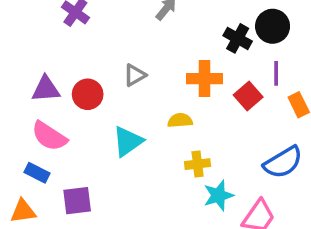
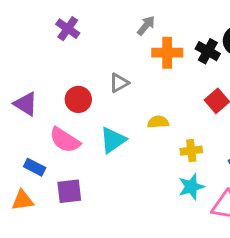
orange cross: (205, 79) -> (167, 53), moved
purple triangle: (46, 89) -> (26, 104), moved, turned 36
pink semicircle: (49, 136) -> (65, 140), moved
yellow cross: (198, 164) -> (191, 151), moved

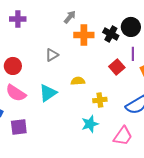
purple cross: (68, 29) -> (18, 19), turned -35
red circle: (78, 99) -> (13, 66), moved
cyan star: (191, 187) -> (90, 124), moved

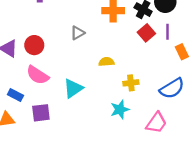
red square: (117, 67) -> (146, 33), moved
cyan triangle: (48, 93) -> (73, 88), moved

